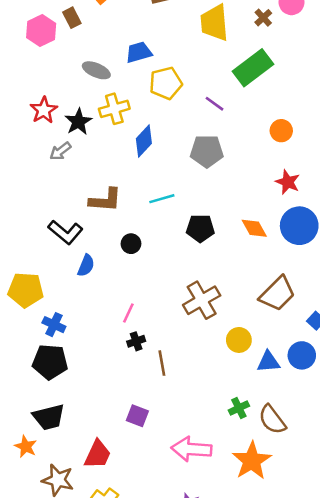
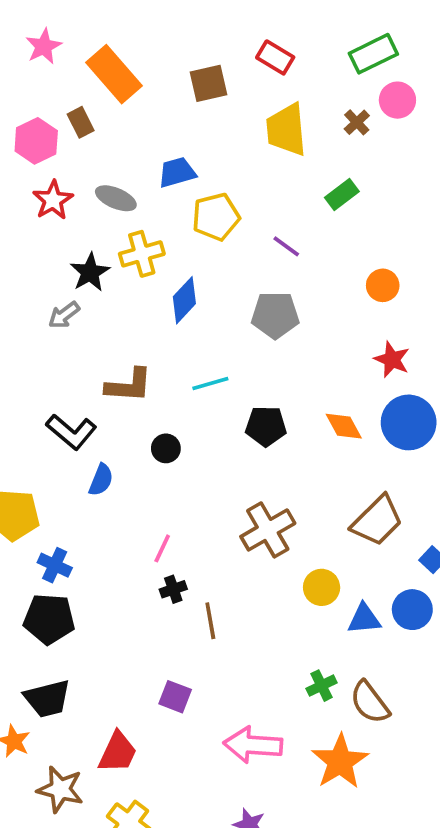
green rectangle: (253, 68) -> (342, 195), size x0.6
red star: (44, 110) -> (53, 200), moved

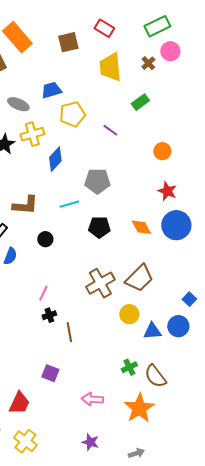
gray pentagon: (275, 315) -> (97, 181), moved
brown trapezoid: (377, 521) -> (139, 278), moved
pink arrow: (253, 745) -> (92, 399), size x0.7

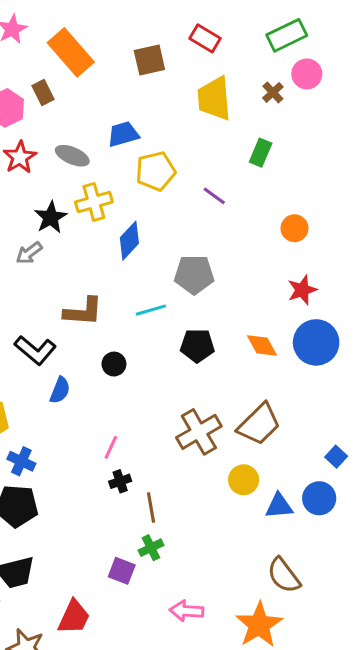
green rectangle: (140, 102) -> (261, 153), turned -30
red star: (167, 191) -> (302, 290), turned 30
green cross: (129, 367) -> (151, 548), moved

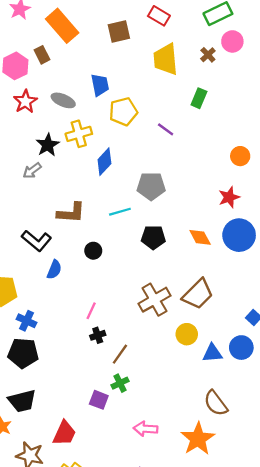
blue trapezoid: (123, 134) -> (100, 85), turned 95
orange circle: (294, 228) -> (240, 156), moved
brown line: (151, 508) -> (120, 354), turned 45

